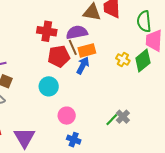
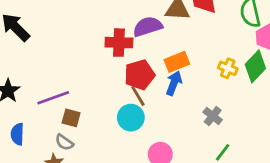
purple semicircle: (77, 32) -> (148, 27), moved
brown line: (73, 47) -> (138, 96), moved
gray cross: (123, 117) -> (213, 116), moved

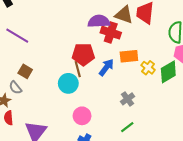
red cross: (119, 43) -> (111, 33), moved
orange rectangle: (177, 62) -> (129, 56), moved
purple line: (53, 98) -> (17, 36), moved, turned 35

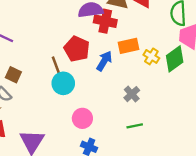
red pentagon: (83, 54) -> (77, 49), turned 30
brown line: (78, 69) -> (56, 65), moved
green line: (127, 127) -> (135, 126), turned 32

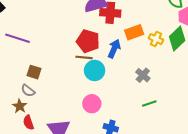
brown line: (56, 65) -> (84, 57), moved, turned -56
cyan circle: (63, 83) -> (95, 70), moved
pink circle: (82, 118) -> (92, 104), moved

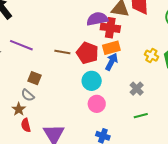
orange rectangle: (134, 32) -> (111, 48), moved
brown line: (84, 57) -> (62, 52), moved
pink circle: (92, 104) -> (97, 104), moved

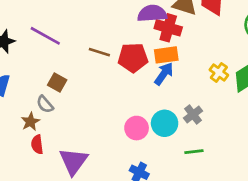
red pentagon: (87, 53) -> (133, 58), turned -30
cyan circle: (92, 81) -> (165, 123), moved

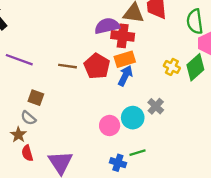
red pentagon: (133, 58) -> (97, 66), turned -30
green line: (194, 152) -> (138, 153), moved

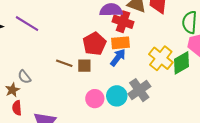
brown line: (68, 66) -> (64, 63), moved
yellow cross: (172, 67) -> (161, 58), size x1.6
brown square: (36, 98) -> (84, 66), moved, turned -32
gray cross: (156, 106) -> (139, 90), size x1.5

